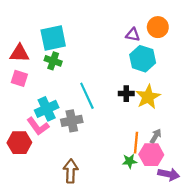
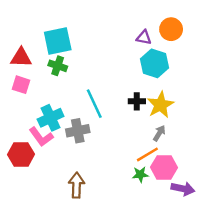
gray arrow: (156, 136) -> (159, 133), moved
orange line: (136, 143) -> (147, 154), turned 54

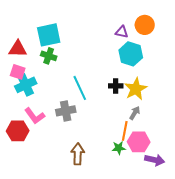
cyan cross: (51, 118) -> (26, 85), moved
orange line: (147, 154) -> (125, 131), turned -48
brown arrow: (77, 185) -> (78, 154), moved

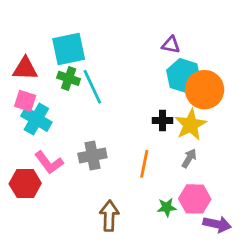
orange circle: (145, 25) -> (205, 90), moved, size x1.4
cyan cross: (26, 85) -> (36, 119), turned -35
cyan line: (80, 88) -> (92, 87), moved
orange line: (125, 131) -> (144, 164), moved

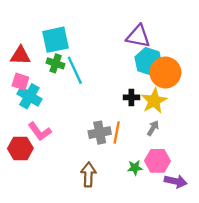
purple triangle: (171, 45) -> (138, 36), size x1.6
gray cross: (92, 156) -> (100, 133), moved

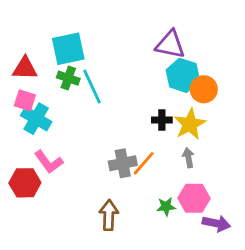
orange circle: (165, 73) -> (204, 89), size x0.7
gray arrow: (153, 128) -> (188, 158), turned -42
orange line: (117, 133) -> (144, 163), turned 30

